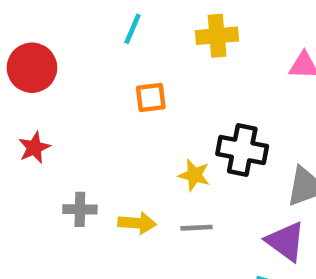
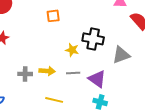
gray cross: (80, 209) -> (25, 74), moved
purple triangle: (286, 241) -> (97, 79), moved

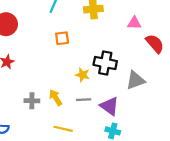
yellow arrow: (47, 71) -> (56, 98), turned -126

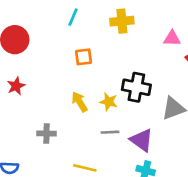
yellow arrow: (56, 98) -> (80, 102), moved

